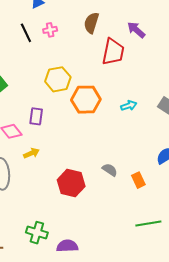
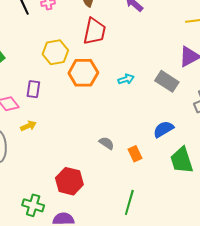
red trapezoid: (113, 52) -> (95, 31), moved
red hexagon: (71, 183) -> (69, 181), moved
green line: (148, 224) -> (129, 202), moved, turned -65

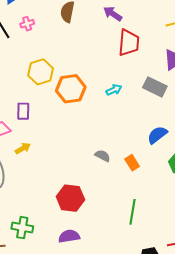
red trapezoid: (95, 31) -> (129, 43), moved
green cross: (33, 205) -> (22, 228), moved

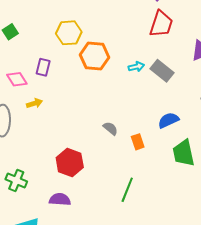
gray rectangle: (155, 87) -> (162, 71), moved

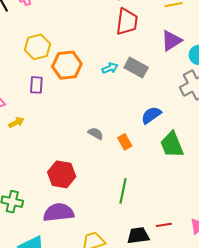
purple rectangle: (43, 67) -> (36, 85), moved
purple semicircle: (60, 199) -> (59, 212), size x1.4

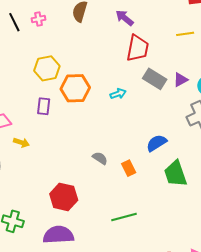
purple triangle: (171, 41) -> (181, 80), moved, size x0.7
gray rectangle: (136, 67) -> (155, 79), moved
yellow arrow: (16, 122) -> (21, 143), turned 42
green line: (123, 191) -> (124, 217), turned 60

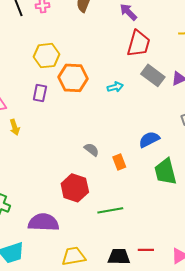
yellow arrow: (21, 143) -> (15, 127), turned 49
red hexagon: (64, 197) -> (75, 188), moved

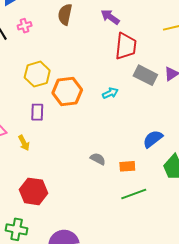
yellow arrow: (15, 127) -> (24, 143), moved
orange rectangle: (119, 162) -> (127, 166), turned -63
red hexagon: (75, 188) -> (34, 191), moved
green line: (110, 210) -> (134, 194), moved

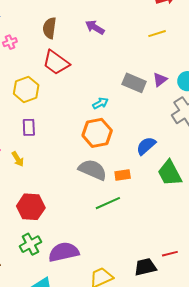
red trapezoid: (126, 46) -> (56, 62), moved, turned 124
orange hexagon: (67, 91) -> (97, 133), moved
gray semicircle: (98, 159) -> (93, 170), size x1.8
green line: (134, 194) -> (108, 203), moved
green cross: (17, 229) -> (30, 244), moved, turned -35

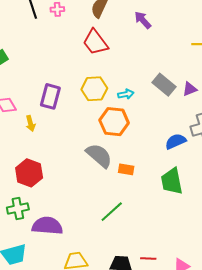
yellow hexagon: (26, 89) -> (94, 89), moved
purple rectangle: (29, 127) -> (50, 96), size x1.4
blue semicircle: (146, 146) -> (176, 141), moved
green line: (108, 203) -> (112, 212), moved, turned -35

